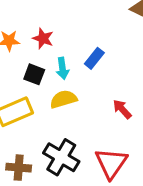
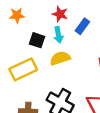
red star: (43, 39) -> (60, 14), moved

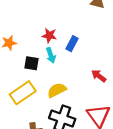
yellow semicircle: (60, 58) -> (57, 90), moved

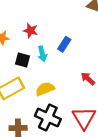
red star: (49, 35) -> (31, 31), moved

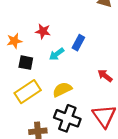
cyan arrow: (42, 54) -> (57, 54), turned 72
black square: (22, 60) -> (26, 63), moved

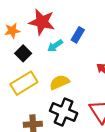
red star: (43, 31) -> (42, 22), size x1.6
black square: (26, 63) -> (23, 53), turned 32

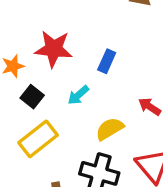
cyan arrow: (55, 46) -> (78, 95), moved
yellow semicircle: (59, 82) -> (110, 129), moved

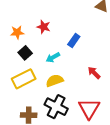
red star: (54, 49) -> (44, 27), size x0.6
yellow semicircle: (110, 129) -> (55, 81), moved

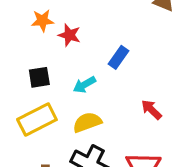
orange star: (17, 32) -> (42, 21), moved
black square: (25, 53) -> (39, 77), turned 32

